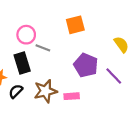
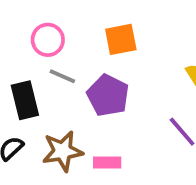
pink circle: (26, 35) -> (48, 40), moved
purple pentagon: (86, 65) -> (108, 95), moved

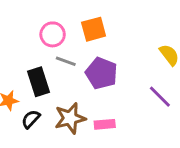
orange square: (121, 39) -> (94, 29), moved

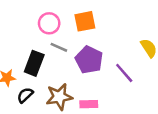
black rectangle: (39, 82) -> (34, 63), turned 35
purple line: (160, 97) -> (124, 73), moved

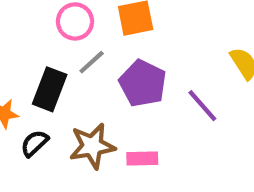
gray line: (59, 47) -> (92, 62), turned -66

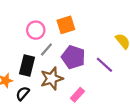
brown star: (92, 146) -> (52, 79), moved
pink rectangle: (142, 159) -> (77, 95), turned -40

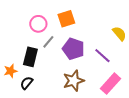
brown star: (52, 79) -> (74, 81), moved
pink rectangle: (77, 95) -> (111, 84), moved, size x1.5

